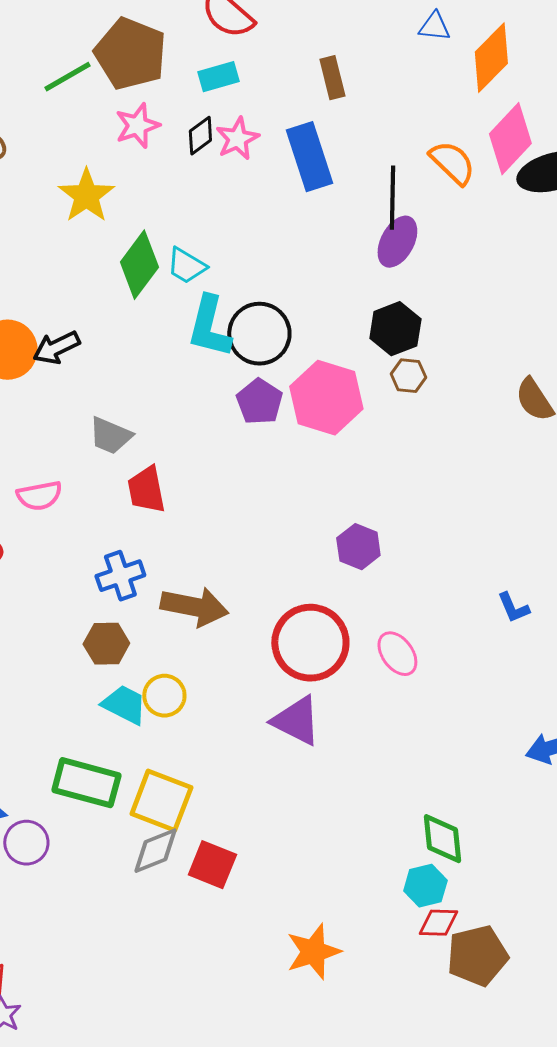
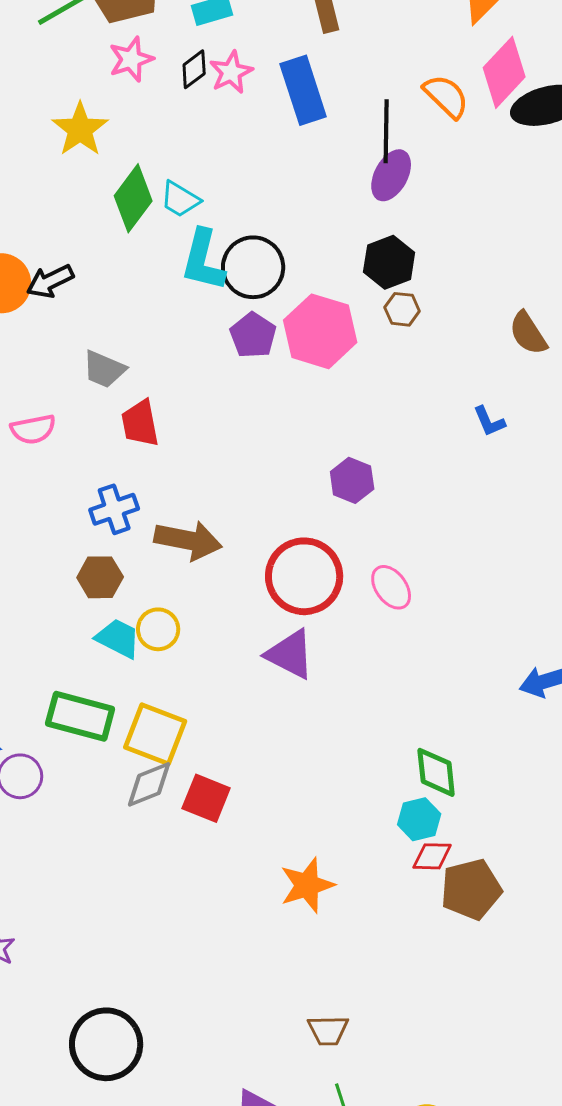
blue L-shape: (513, 608) -> (489, 421), moved

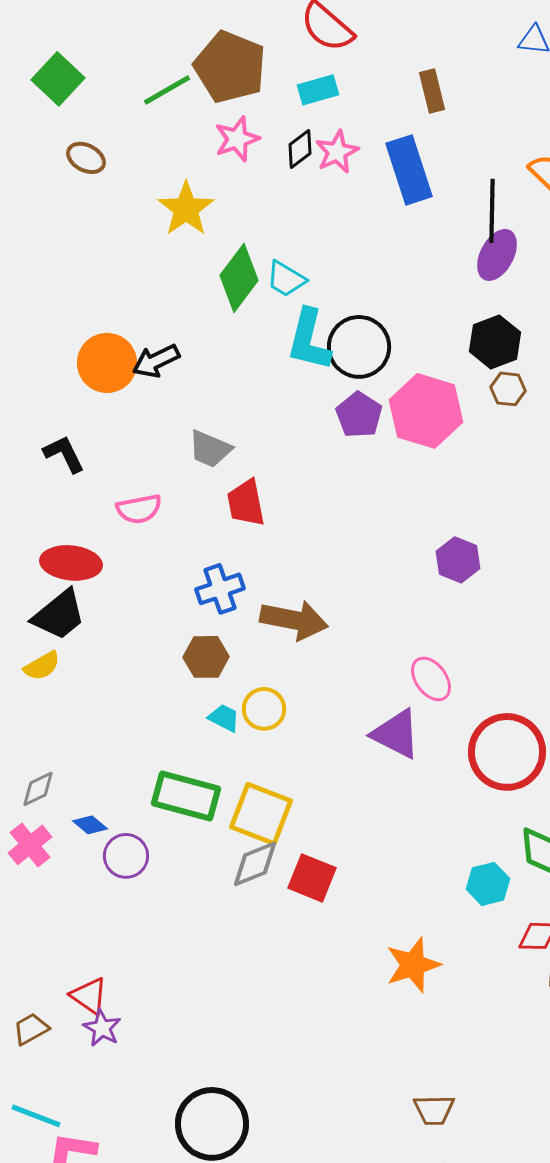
red circle: (304, 576) -> (507, 752), moved
pink ellipse: (391, 587) -> (431, 679), moved
cyan trapezoid: (118, 638) -> (224, 718), size x0.7
cyan hexagon: (419, 819) -> (488, 884), moved

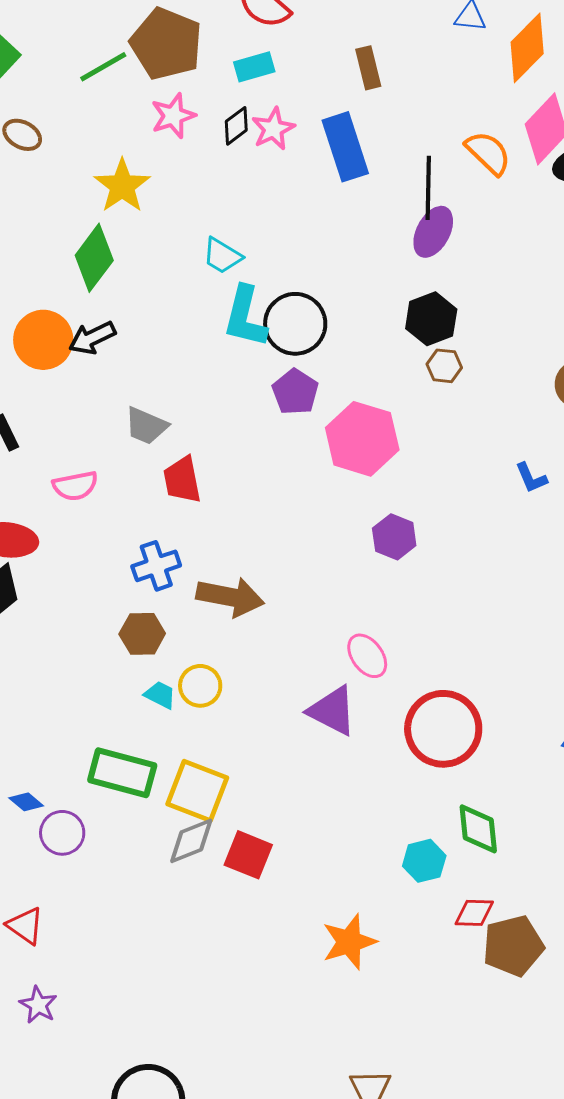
green diamond: (239, 278) -> (94, 258), moved
pink hexagon: (426, 411) -> (362, 439), moved
red triangle: (89, 996) -> (25, 926), moved

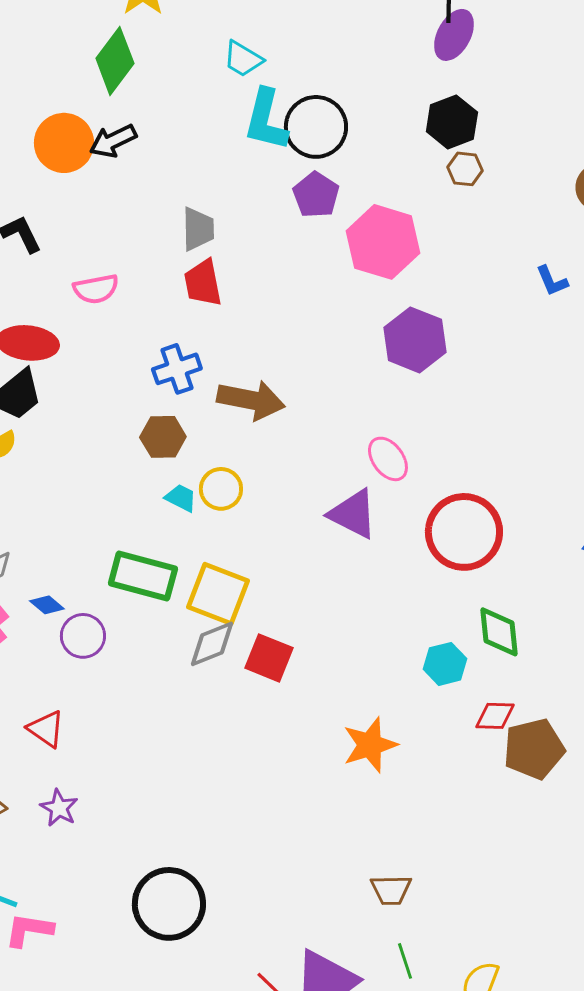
gray trapezoid: (146, 426) -> (198, 229), moved, turned -114
purple hexagon: (394, 537) -> (415, 340), size x1.4

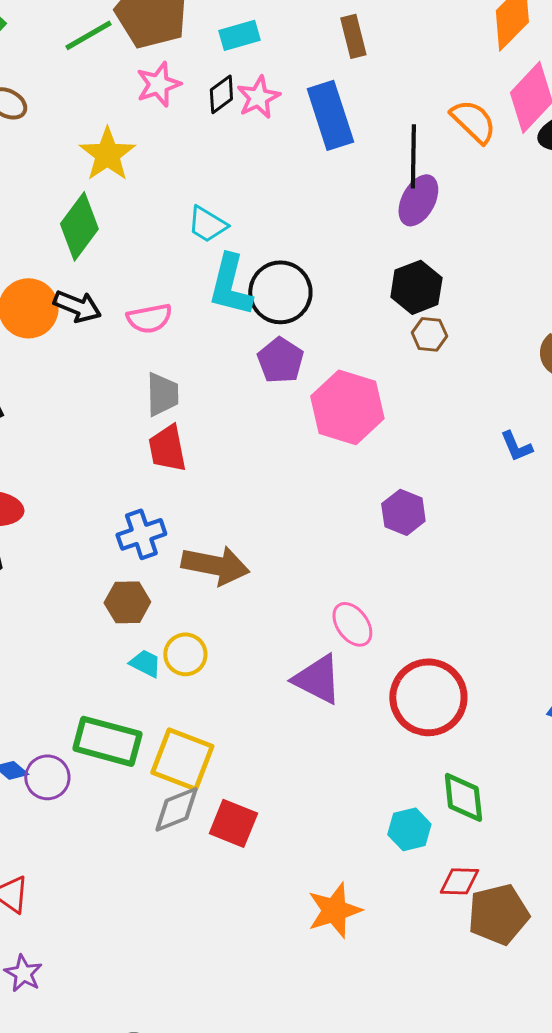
black arrow: (113, 141) -> (77, 306), turned -132
pink semicircle: (96, 289) -> (149, 318), moved
purple hexagon: (415, 340) -> (403, 512), moved, size x0.7
purple circle: (83, 636) -> (47, 777), moved

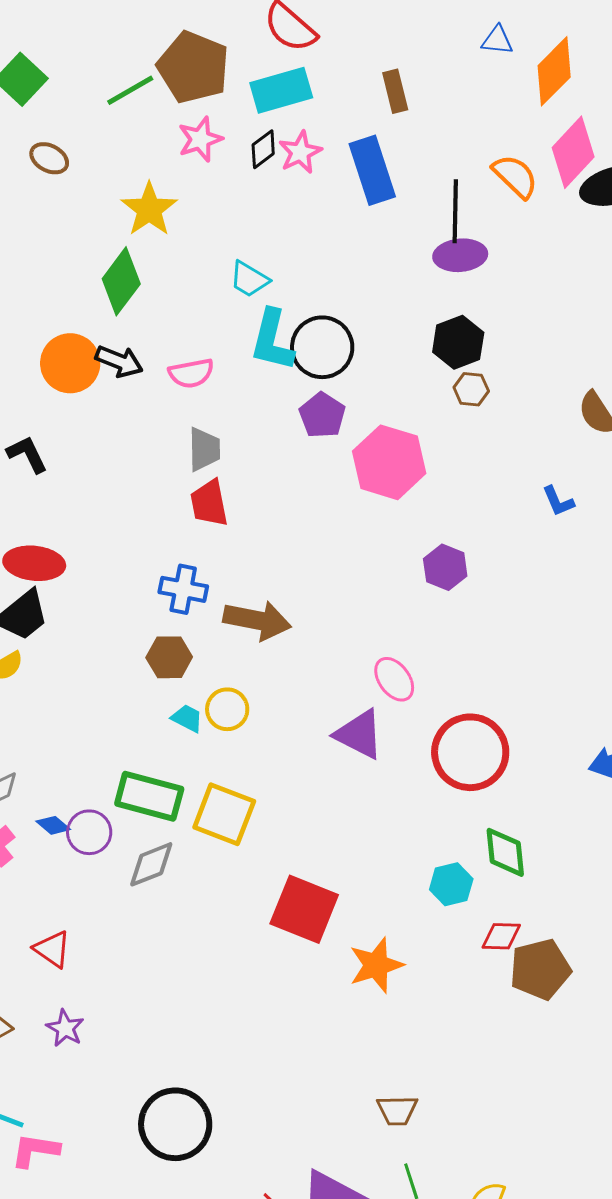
cyan rectangle: (239, 35) -> (281, 90), size x1.5
purple ellipse: (418, 200) -> (460, 255), turned 57
blue cross: (141, 534) -> (183, 589), turned 30
gray diamond: (176, 809) -> (151, 864), moved
red square: (233, 823) -> (304, 909), moved, size x1.4

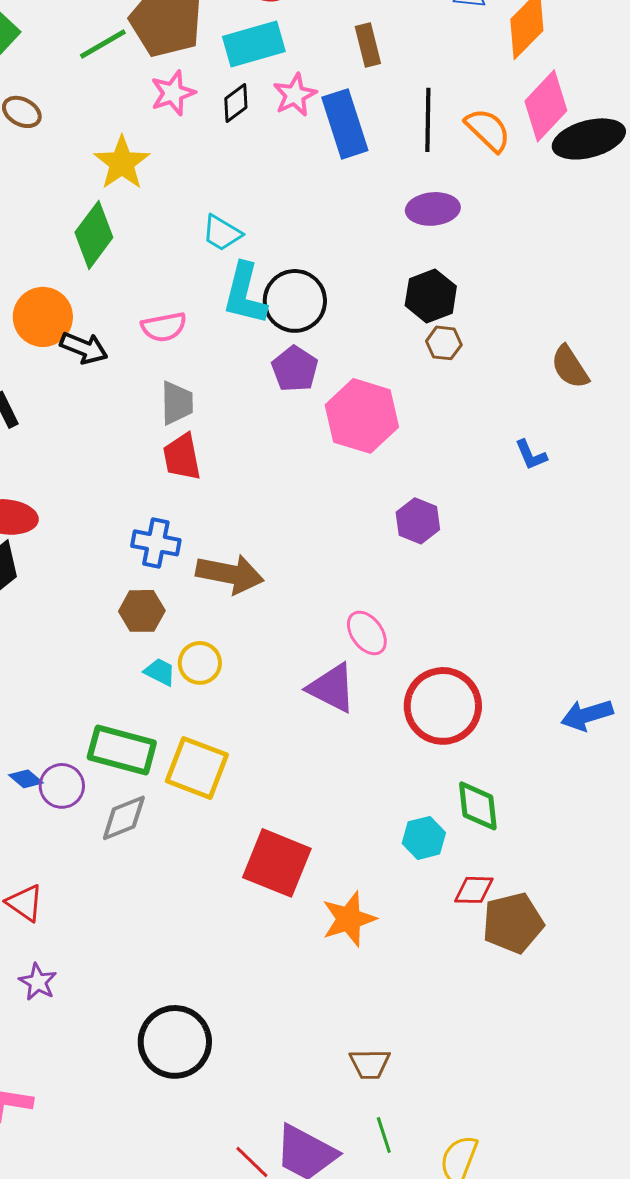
pink star: (300, 152) -> (295, 95), moved
black line: (455, 211) -> (428, 120), moved
black arrow: (119, 361) -> (84, 348), moved
black circle: (175, 1124) -> (175, 1042), moved

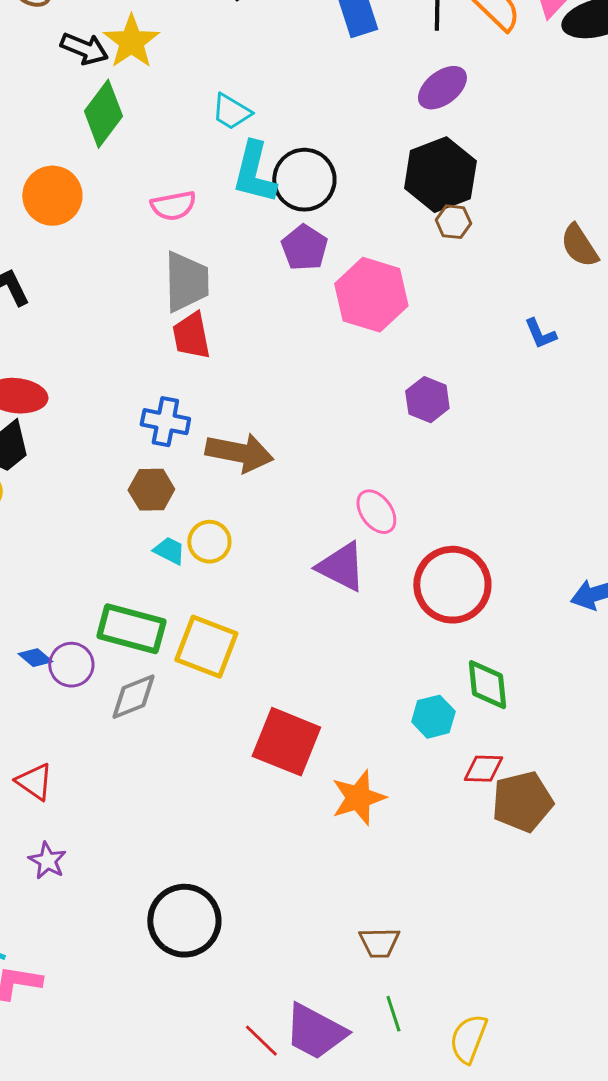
purple ellipse: (433, 209) -> (442, 88), turned -33
black hexagon: (431, 296) -> (440, 175), size x1.4
black arrow: (84, 348) -> (84, 49), moved
gray trapezoid: (177, 403) -> (186, 282), size x1.4

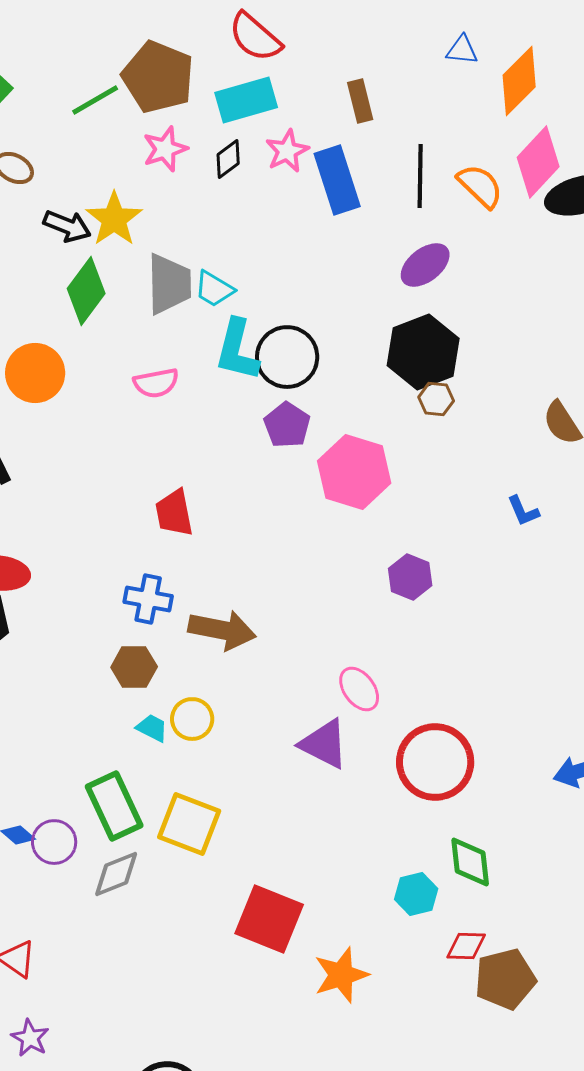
gray trapezoid: (186, 282) -> (169, 284), moved
green rectangle: (131, 629) -> (114, 806), turned 50

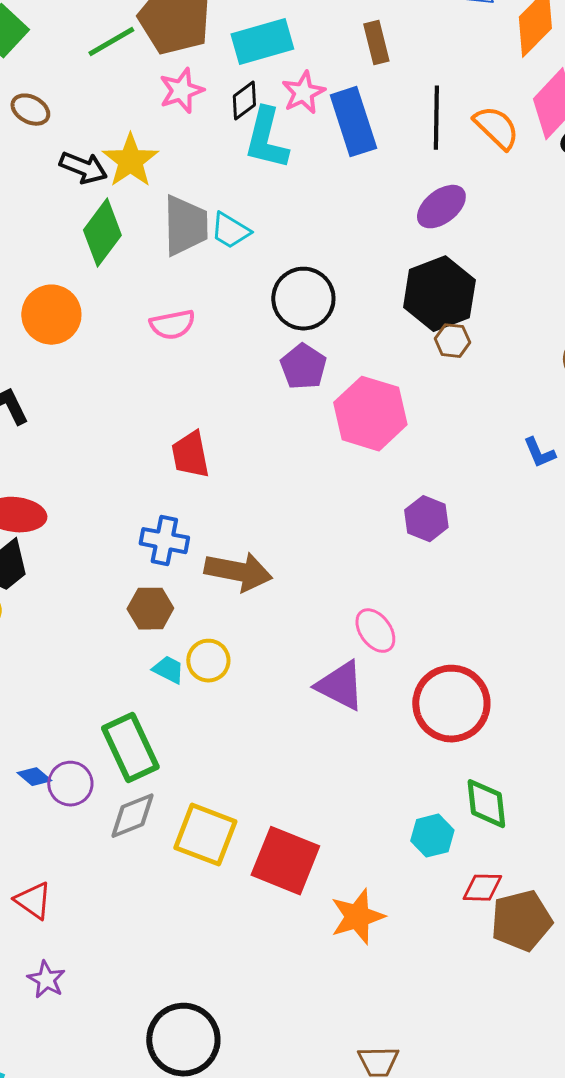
cyan L-shape: (237, 350) -> (266, 139), moved
yellow square: (189, 824) -> (205, 835), moved

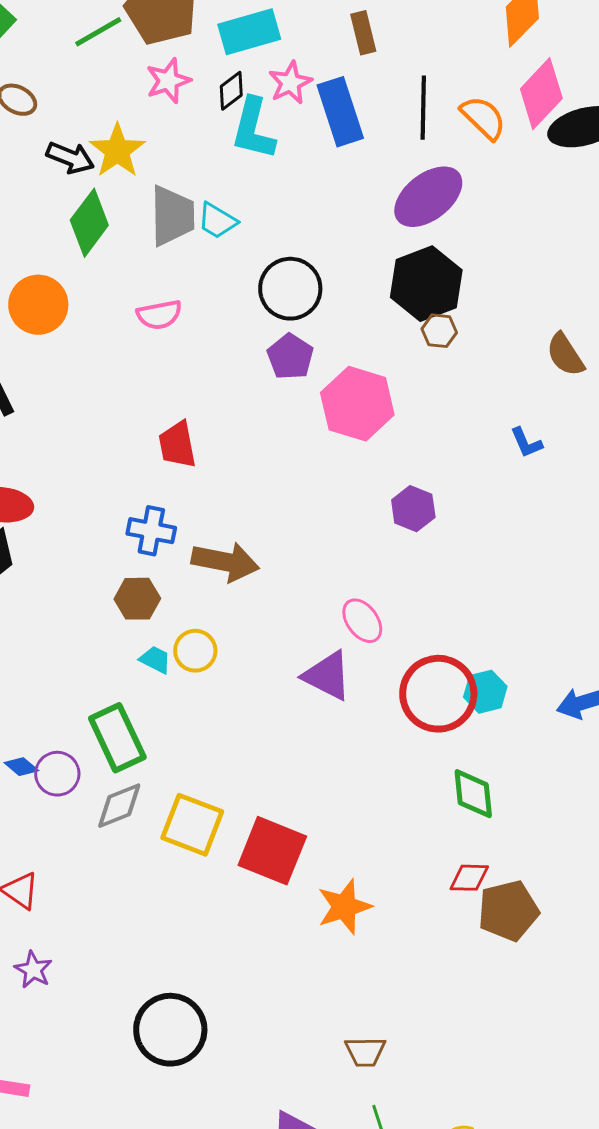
purple ellipse: (441, 207) -> (428, 197), size x1.4
cyan hexagon: (432, 836) -> (485, 692), moved

